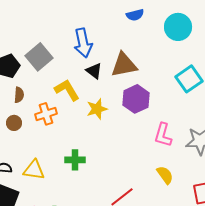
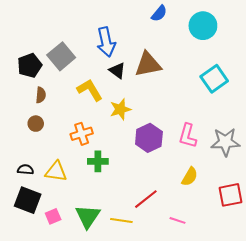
blue semicircle: (135, 15) -> (159, 13), turned -36
purple hexagon: (136, 99) -> (149, 138), moved
orange cross: (46, 114) -> (82, 134), moved
yellow semicircle: (165, 175) -> (190, 177), turned 66

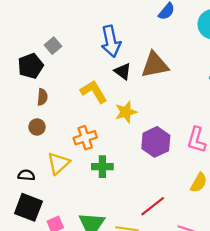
gray square: (61, 56) -> (53, 46), moved, size x0.6
yellow triangle: (56, 172) -> (58, 163), moved, turned -50

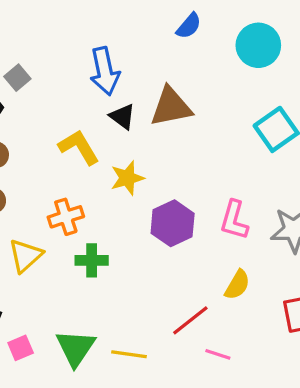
red line: (153, 206) -> (190, 320), moved

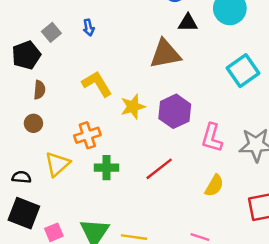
blue arrow: (105, 71) -> (89, 28), moved, size x0.5
black triangle: (122, 116) -> (188, 23), moved, turned -36
purple hexagon: (173, 223) -> (175, 111), moved
red line: (190, 320) -> (159, 169), moved

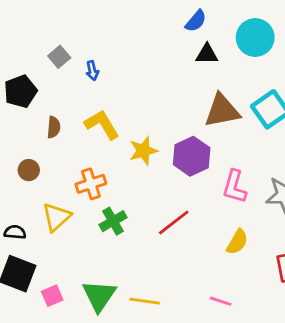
blue arrow: (89, 28) -> (92, 71), moved
gray square: (51, 32) -> (59, 57), moved
brown triangle: (165, 54) -> (222, 111), moved
brown semicircle: (39, 90) -> (54, 127), moved
green cross: (106, 168) -> (113, 221), turned -30

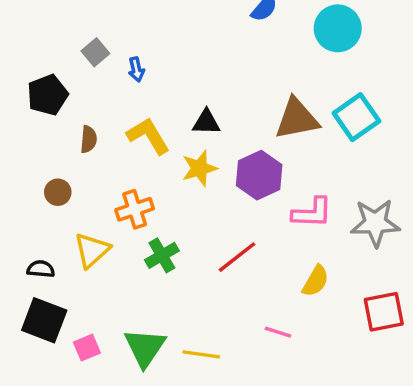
black triangle: (207, 54) -> (206, 122), moved
pink L-shape: (234, 187) -> (312, 213), turned -104
pink line: (221, 301) -> (278, 332), moved

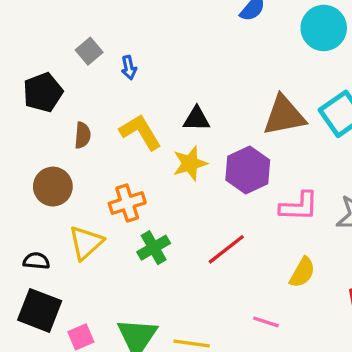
brown circle: (58, 192) -> (53, 187), size x1.5

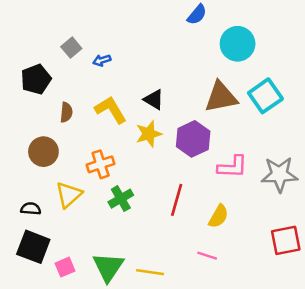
cyan circle: (324, 28) -> (238, 44), moved
blue arrow: (129, 68) -> (102, 60), turned 84
black triangle: (197, 119) -> (154, 100), turned 30
red line: (226, 249) -> (177, 200), turned -36
yellow semicircle: (302, 272) -> (219, 216), moved

